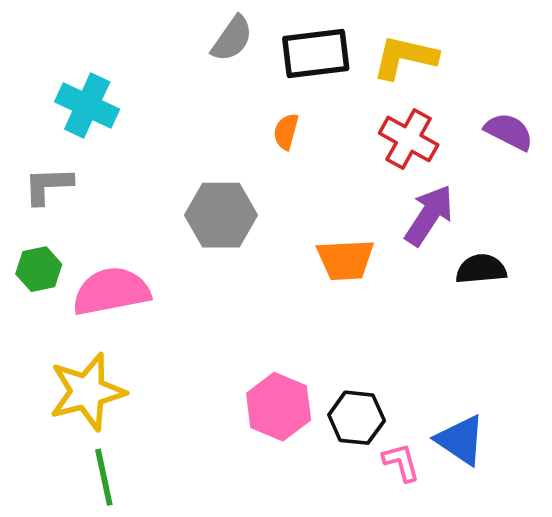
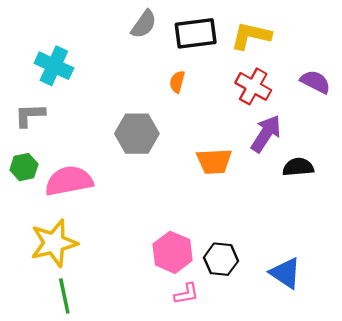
pink L-shape: (401, 462) -> (186, 294), moved, turned 95

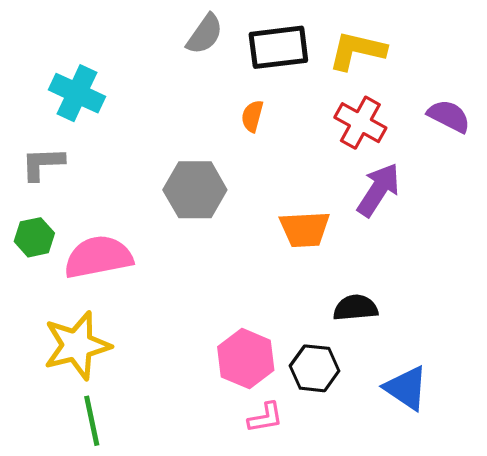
black semicircle: (298, 167) -> (355, 308), moved

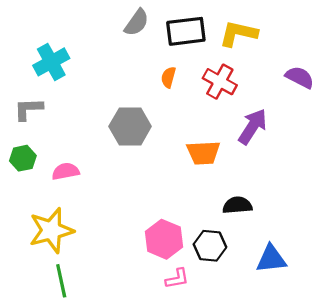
cyan cross: (77, 93) -> (51, 62), turned 36
red cross: (360, 123) -> (220, 82), moved
pink semicircle: (98, 257) -> (66, 171), size x0.6
blue triangle: (406, 388) -> (271, 259), turned -40

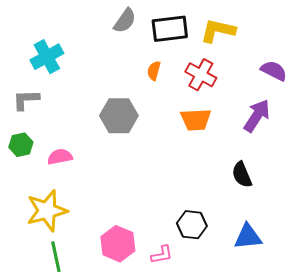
purple arrow: (253, 126) -> (257, 116), moved
orange trapezoid: (203, 153) -> (196, 120), moved
black semicircle: (237, 205) -> (242, 175), moved, turned -108
pink hexagon: (164, 239) -> (118, 244), moved

